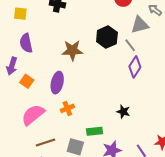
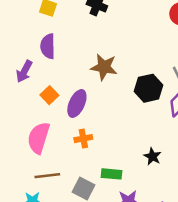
black hexagon: (107, 37) -> (148, 88), moved
orange square: (27, 81) -> (49, 95), moved
pink semicircle: (33, 115) -> (39, 138), turned -45

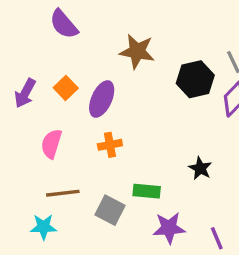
purple semicircle: (48, 46) -> (64, 24), turned -40
purple arrow: (24, 71) -> (25, 93), moved
pink semicircle: (39, 138) -> (51, 144), size x0.7

